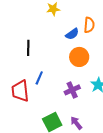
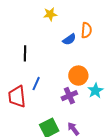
orange circle: (79, 57) -> (78, 76), moved

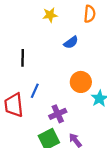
orange semicircle: (86, 30) -> (90, 14), moved
purple cross: (69, 96) -> (58, 114), moved

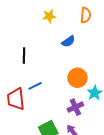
blue line: (35, 91) -> (35, 86), turned 40
purple cross: (58, 114) -> (75, 107), moved

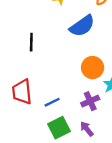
blue semicircle: (68, 41) -> (82, 26), size x1.6
blue line: (35, 86) -> (52, 102), moved

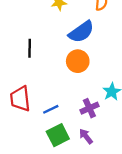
orange circle: (93, 68) -> (78, 61), moved

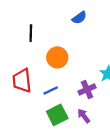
blue semicircle: (81, 32) -> (79, 18), size x0.6
orange circle: (78, 61) -> (57, 57), moved

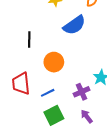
blue semicircle: (79, 18) -> (74, 25), size x1.6
purple arrow: (84, 116) -> (87, 116), moved

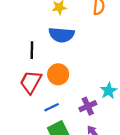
blue semicircle: (74, 25) -> (61, 35), moved, turned 40
red trapezoid: (21, 84) -> (31, 82), moved, turned 35

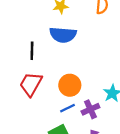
orange circle: (58, 74) -> (70, 85), moved
blue line: (52, 107) -> (68, 108), moved

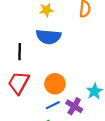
purple cross: (90, 109) -> (74, 106), turned -35

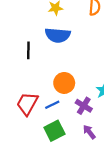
red trapezoid: (19, 83) -> (27, 104), moved
blue line: (53, 105) -> (52, 105), moved

